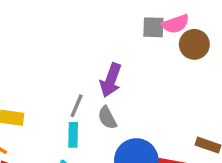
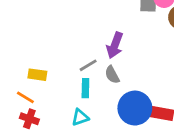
gray line: (77, 106) -> (88, 65), turned 36

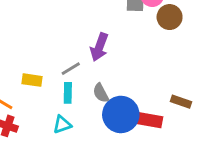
yellow rectangle: (37, 75) -> (32, 80), moved
gray semicircle: (112, 75) -> (101, 93), moved

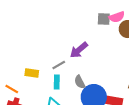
purple arrow: (99, 47) -> (79, 50), turned 30

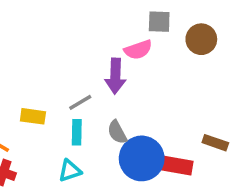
pink semicircle: (117, 17) -> (138, 50), moved
purple arrow: (79, 50) -> (115, 76), turned -48

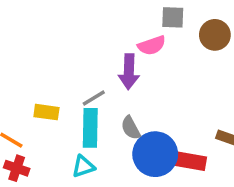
cyan rectangle: (77, 132) -> (90, 128), size x1.5

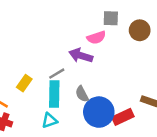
purple arrow: (129, 72) -> (81, 56), turned 105
yellow rectangle: (46, 112) -> (24, 83), turned -63
red rectangle: (190, 161) -> (123, 117), turned -35

